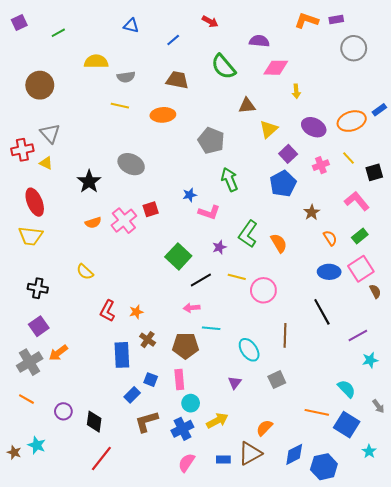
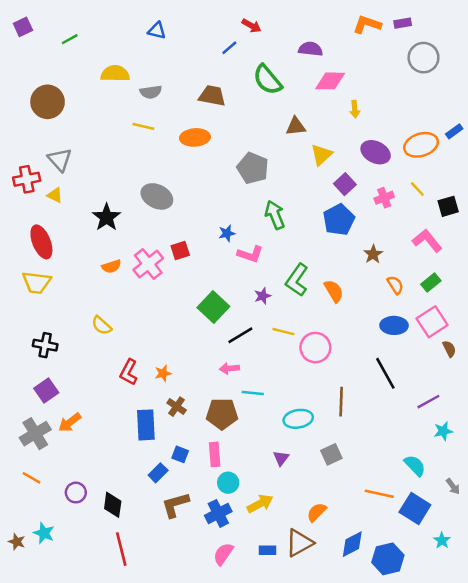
blue line: (173, 40) -> (229, 48), moved
cyan ellipse: (249, 350) -> (298, 419), turned -65
red line: (101, 459) -> (121, 549), turned -52

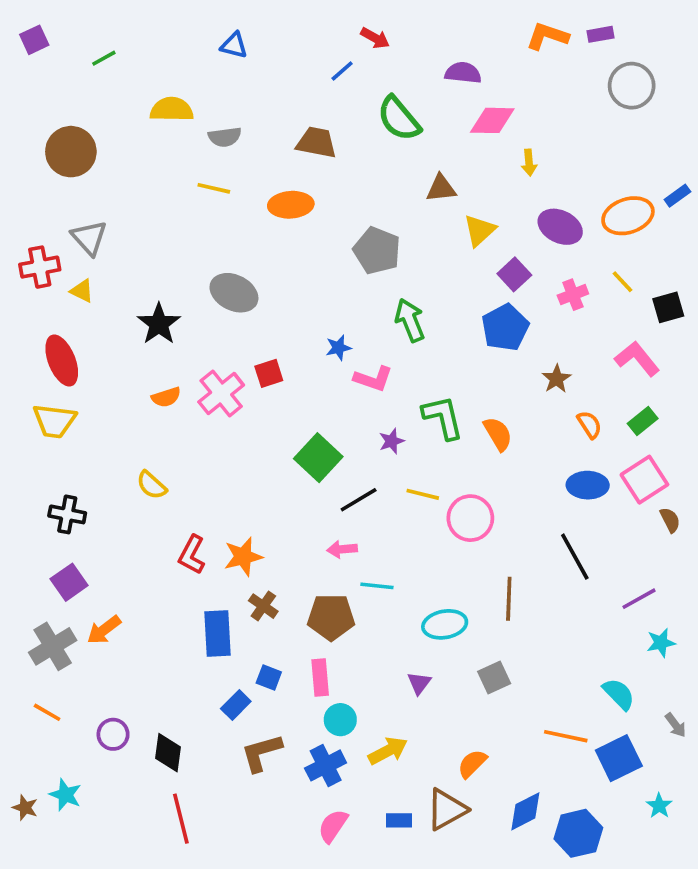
green L-shape: (297, 280) -> (443, 417), turned 132
orange star: (163, 373) -> (243, 557), size x1.5
blue square: (415, 508) -> (619, 758), turned 32

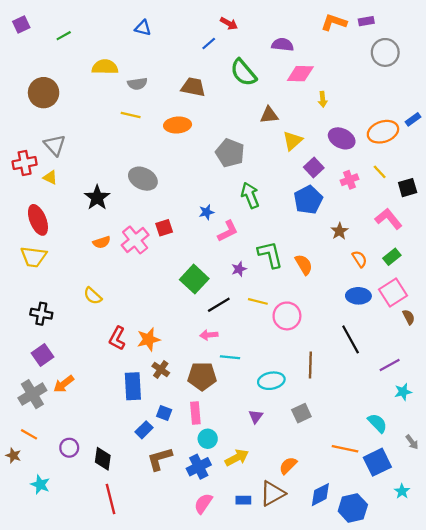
pink L-shape: (373, 379) -> (228, 231), turned -45
brown star: (25, 808) -> (13, 455), moved

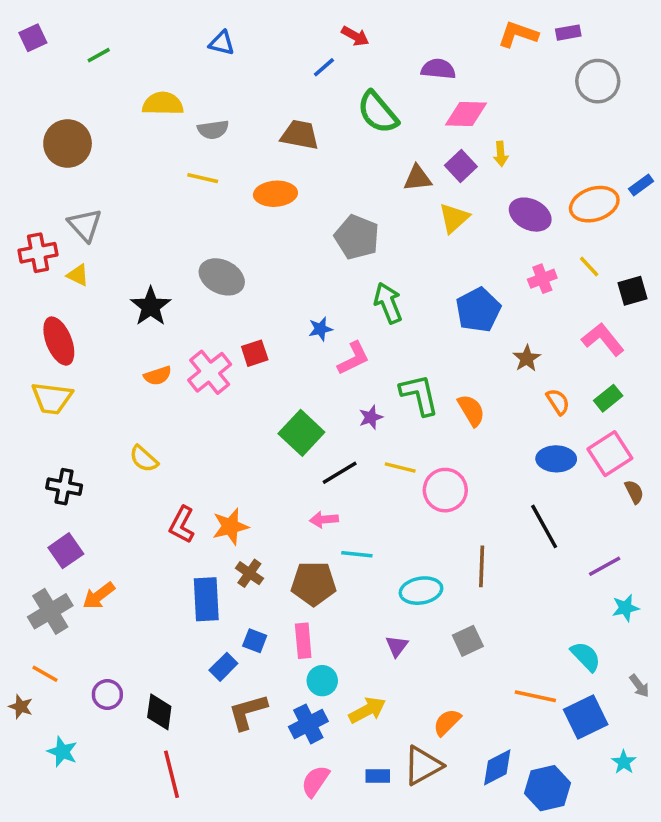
purple square: (314, 167) -> (461, 166), moved

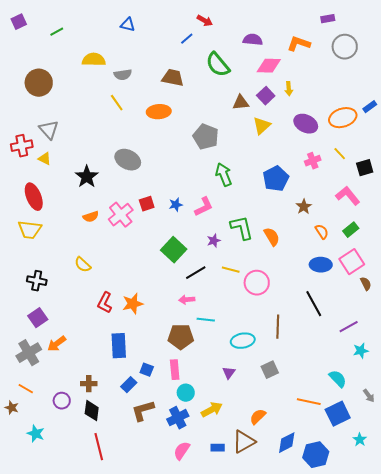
orange L-shape: (518, 34) -> (299, 44), moved
yellow line: (203, 178) -> (117, 103), turned 42
blue star: (321, 329) -> (176, 205), moved
brown cross: (249, 573) -> (89, 384), moved, turned -35

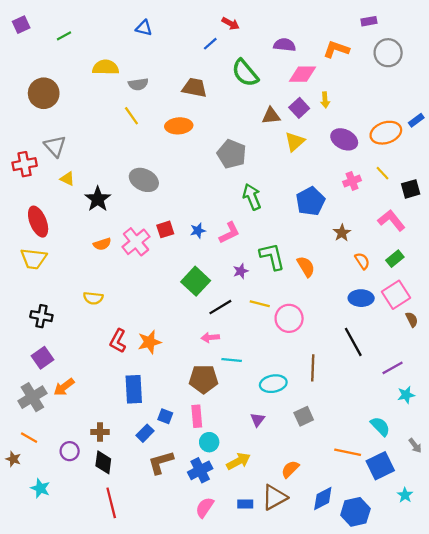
yellow triangle: (45, 159) -> (67, 179), moved
yellow semicircle: (83, 265) -> (93, 298), turned -36

